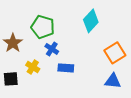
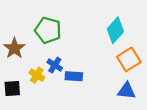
cyan diamond: (91, 21) -> (115, 30), moved
blue cross: (52, 49) -> (55, 65), moved

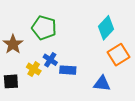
blue triangle: (127, 91) -> (102, 84), moved

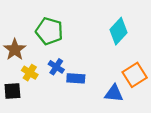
orange square: (118, 55) -> (135, 75), moved
yellow cross: (34, 69) -> (30, 73), moved

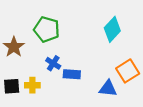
yellow cross: (30, 73) -> (32, 85), moved, turned -32

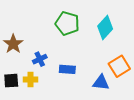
green pentagon: (47, 29) -> (67, 23), moved
blue cross: (53, 63) -> (40, 59), moved, turned 32

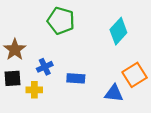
green pentagon: (67, 23) -> (61, 21), moved
black square: (11, 81) -> (12, 78), moved

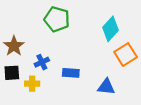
orange square: (135, 75) -> (126, 55), moved

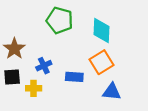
cyan diamond: (111, 29) -> (101, 31), moved, turned -40
orange square: (126, 55) -> (101, 62), moved

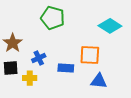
cyan diamond: (101, 31) -> (110, 26), moved, turned -60
orange square: (101, 62) -> (90, 55), turned 35

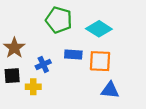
cyan diamond: (110, 26) -> (99, 29), moved
blue rectangle: (66, 68) -> (73, 54), moved

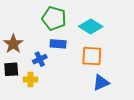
blue rectangle: (73, 54) -> (58, 44), moved
blue triangle: (110, 90) -> (101, 83), turned -30

